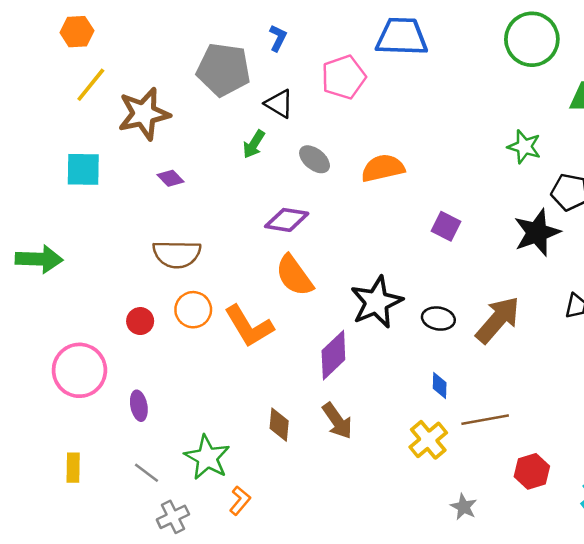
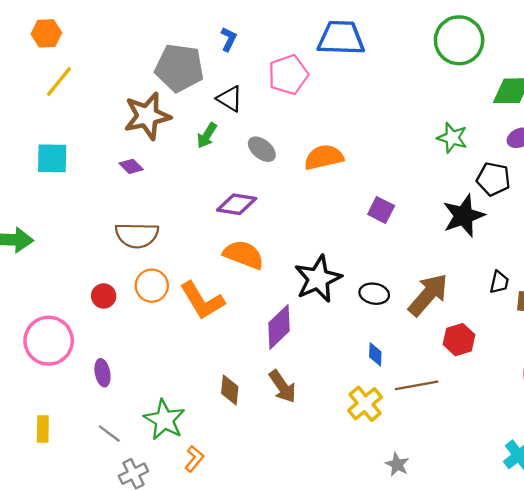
brown star: (144, 114) -> (147, 116), moved
orange semicircle: (294, 276) -> (244, 255), turned 147
red hexagon: (532, 471) -> (459, 340), moved

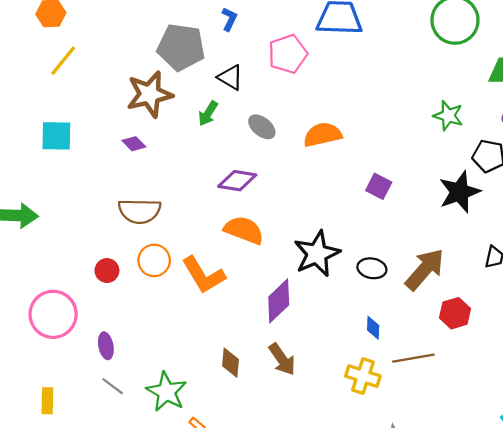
yellow cross: (365, 404) -> (363, 376), turned -32
gray line: (109, 434) -> (113, 386), moved

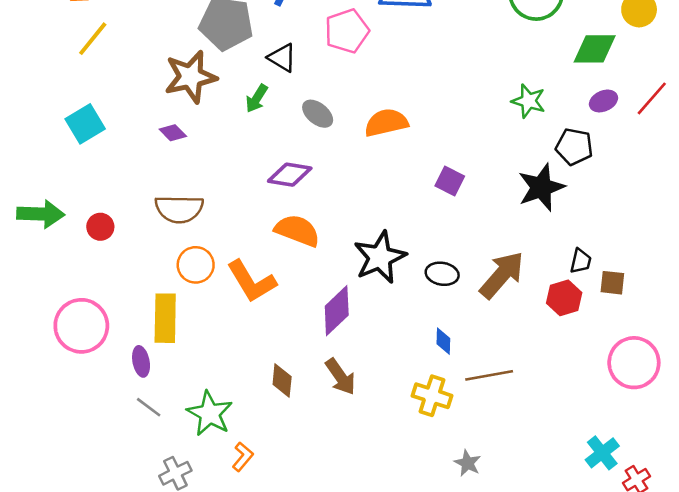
cyan square: (56, 136) -> (85, 124), turned -32
red circle: (107, 271) -> (100, 227), moved
red hexagon: (455, 313) -> (564, 298), moved
yellow rectangle: (47, 401) -> (165, 318), moved, size x1.6

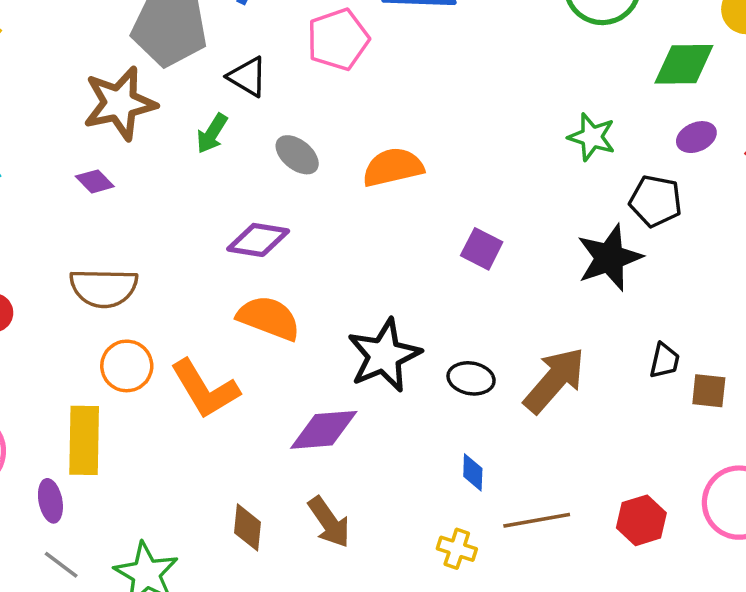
red hexagon: (564, 298) -> (641, 520), moved
purple diamond: (337, 311) -> (324, 430), turned 39
yellow cross: (432, 396) -> (457, 549), size x0.7

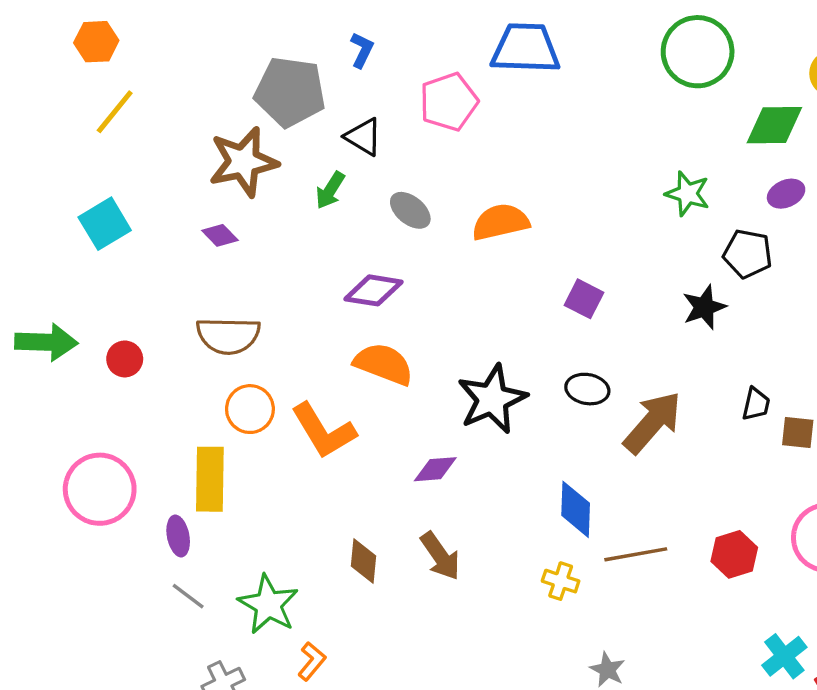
black star: (609, 258) -> (704, 307), size x0.7
black ellipse: (471, 378) -> (587, 389), moved
purple diamond: (324, 430) -> (435, 469), size x0.7
blue diamond: (473, 472) -> (576, 509), size x1.6

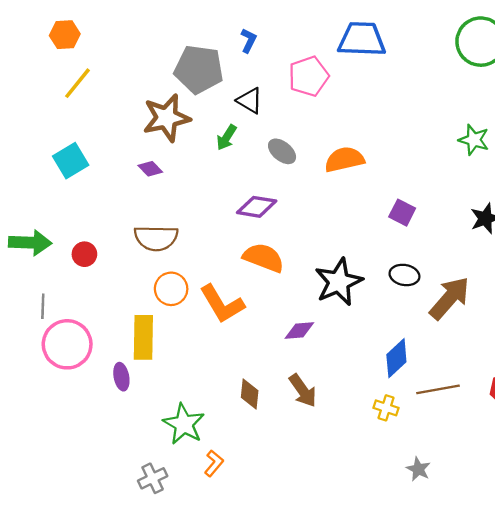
blue diamond: (576, 509) -> (396, 358), turned 45
gray line: (188, 596) -> (43, 306), moved, turned 55

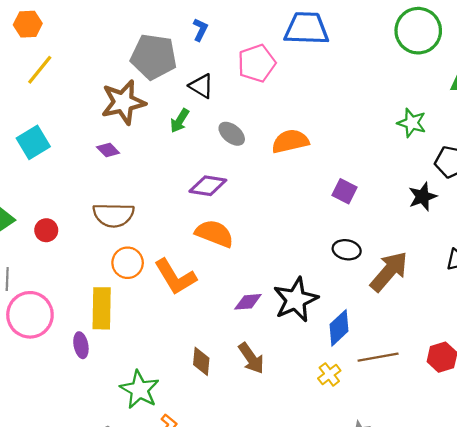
black star: (339, 282) -> (296, 300), moved
yellow cross: (386, 408) -> (329, 374), turned 35

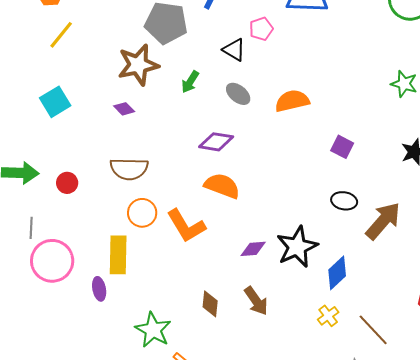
pink pentagon: (257, 63) -> (261, 29), size x0.7
black triangle: (201, 86) -> (234, 50), moved
brown line: (378, 357) -> (373, 330), moved, turned 57

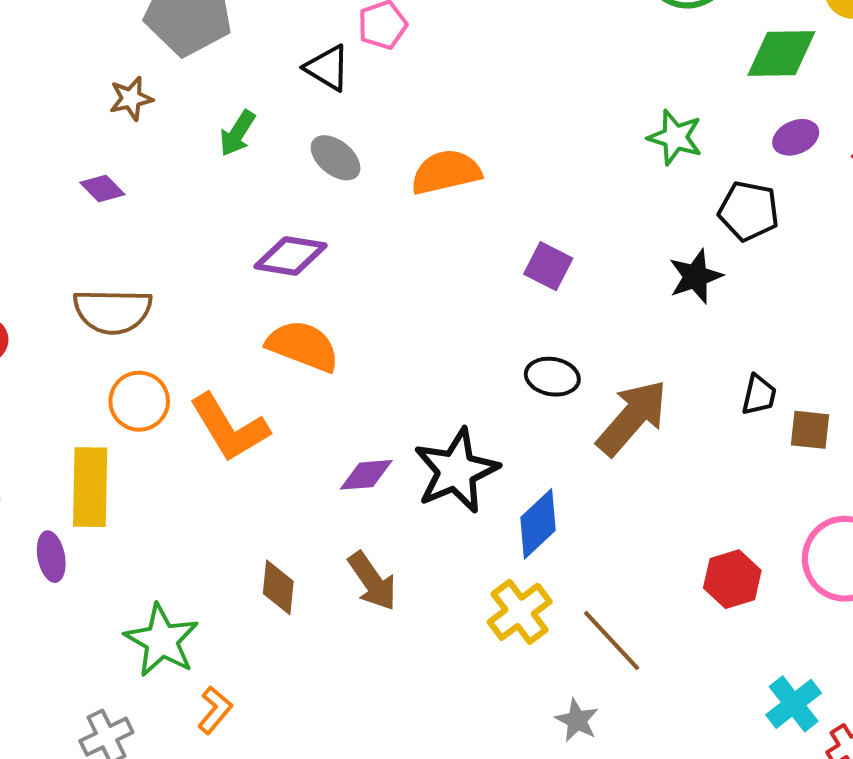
brown star: (138, 65) -> (131, 98), size x0.5
yellow cross: (328, 316) -> (520, 612), size x1.4

